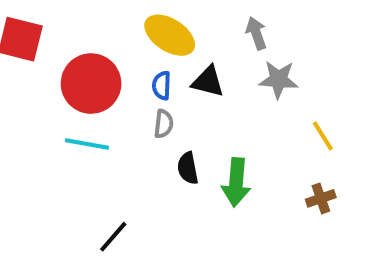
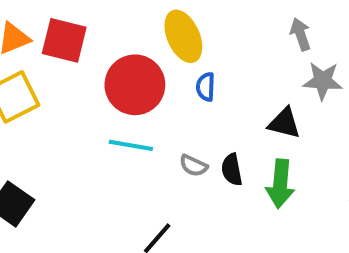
yellow ellipse: (170, 35) -> (183, 36), moved, turned 33
black triangle: (208, 82) -> (284, 123), moved
gray semicircle: (164, 124) -> (193, 166), moved, turned 108

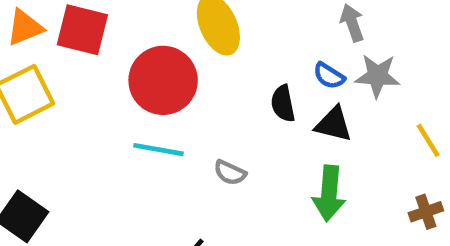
blue semicircle: (206, 87) -> (329, 76), moved, turned -60
black semicircle: (232, 170) -> (283, 103), moved

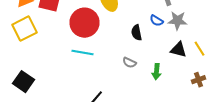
black triangle: (334, 124) -> (178, 50), moved
gray semicircle: (230, 173) -> (130, 63), moved
green arrow: (329, 193) -> (156, 72), size x0.7

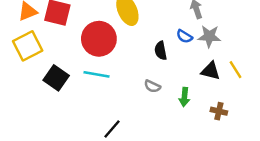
brown cross: (198, 80) -> (219, 111), moved, turned 32
black square: (24, 82) -> (56, 78), moved

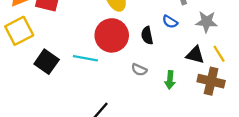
gray star: (209, 36) -> (206, 22), moved
red circle: (99, 39) -> (112, 35), moved
brown cross: (219, 111) -> (211, 81), moved, size x1.6

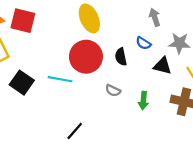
black triangle: (195, 55) -> (163, 66), moved

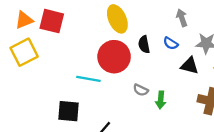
black semicircle: (121, 57) -> (144, 44), moved
black square: (22, 83) -> (68, 111), moved, turned -30
green arrow: (143, 101) -> (161, 100), moved

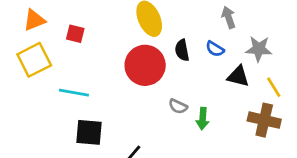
red square: (52, 21) -> (75, 34), moved, size x0.6
cyan line: (88, 79) -> (74, 93), moved

